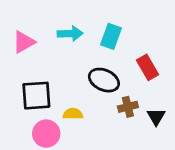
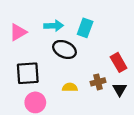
red rectangle: (148, 67) -> (119, 62), moved
black ellipse: (104, 80) -> (64, 49), moved
yellow semicircle: (73, 114) -> (70, 87), moved

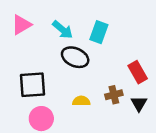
cyan arrow: (54, 26) -> (63, 30), turned 42
pink triangle: (18, 32) -> (21, 25), moved

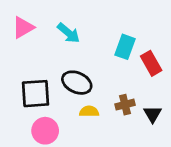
cyan rectangle: (99, 32) -> (125, 47), moved
black ellipse: (75, 57) -> (77, 83), moved
red rectangle: (138, 72) -> (151, 63), moved

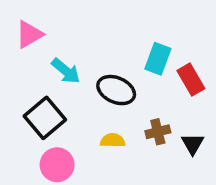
cyan arrow: (69, 33) -> (66, 71), moved
black ellipse: (77, 83) -> (116, 90), moved
black square: (36, 94) -> (45, 118), turned -36

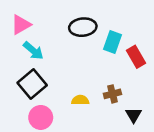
cyan arrow: (66, 71) -> (33, 51), moved
black ellipse: (116, 90) -> (83, 27), moved, turned -30
black triangle: (193, 144) -> (134, 115), moved

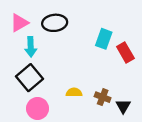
black ellipse: (83, 27) -> (55, 23), moved
cyan arrow: (33, 51) -> (31, 47), turned 48
brown cross: (112, 94) -> (103, 97), moved, turned 35

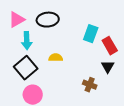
yellow semicircle: (74, 92) -> (56, 58), moved
black triangle: (123, 106) -> (108, 67), moved

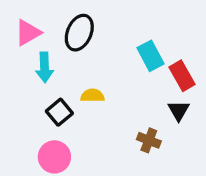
black ellipse: (48, 20) -> (79, 33), turned -60
cyan rectangle: (91, 34) -> (151, 56), turned -48
black square: (26, 68) -> (59, 112), moved, size x0.7

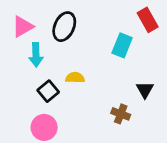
cyan rectangle: (151, 56) -> (122, 45), turned 50
red rectangle: (182, 76) -> (148, 20), moved

